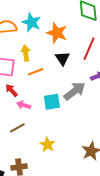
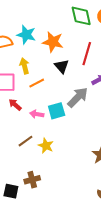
pink arrow: (24, 105) -> (37, 114), moved
yellow star: (47, 145) -> (46, 146), moved

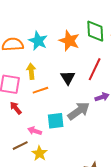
orange star: (53, 42) -> (69, 41), moved
pink arrow: (37, 114) -> (35, 131), moved

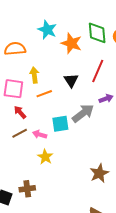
cyan star: (38, 41) -> (47, 30), moved
brown line: (20, 146) -> (20, 133), moved

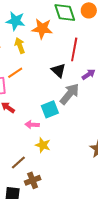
yellow arrow: (34, 75) -> (20, 46), moved
black triangle: (71, 80) -> (58, 70), moved
orange line: (44, 94) -> (15, 73), moved
brown line: (20, 133) -> (18, 162), moved

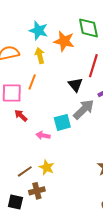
orange line: (15, 73) -> (32, 82), turned -42
yellow star: (43, 145) -> (47, 167), moved

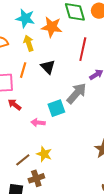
black triangle: (75, 85) -> (48, 67), moved

